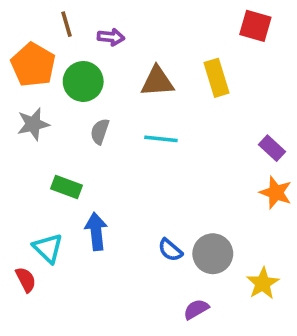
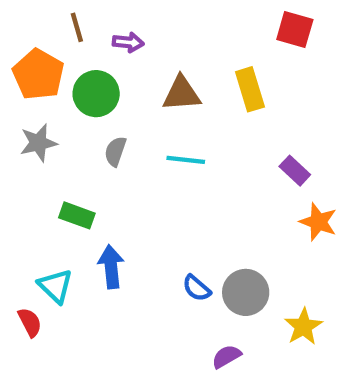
purple rectangle: (272, 148) -> (295, 171), moved

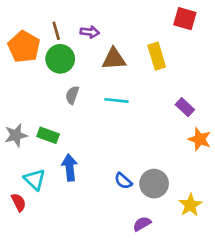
brown line: (77, 27) -> (56, 31), moved
purple arrow: (128, 42) -> (90, 32), moved
gray star: (38, 143) -> (16, 135), moved

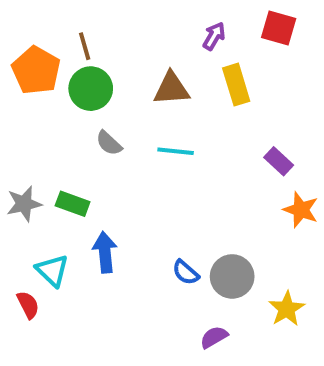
purple arrow: (90, 32) -> (214, 36), moved, turned -66
gray semicircle: (72, 95) -> (109, 143), turned -66

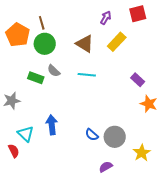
red square: (279, 28) -> (138, 14), turned -30
yellow rectangle: (236, 85) -> (117, 42), turned 60
brown triangle: (172, 89) -> (85, 44), turned 36
green rectangle: (73, 204) -> (36, 78), moved

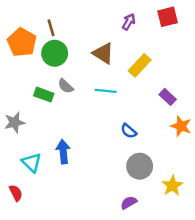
yellow rectangle: (117, 42) -> (140, 65), moved
blue semicircle: (92, 135) -> (129, 131), moved
red semicircle: (14, 151) -> (16, 193), moved

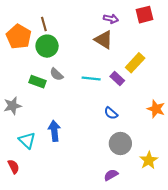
purple arrow: (129, 22) -> (111, 19), turned 72
brown triangle: (103, 53) -> (104, 40), moved
yellow rectangle: (140, 65) -> (135, 63), moved
purple rectangle: (168, 97) -> (117, 79), moved

